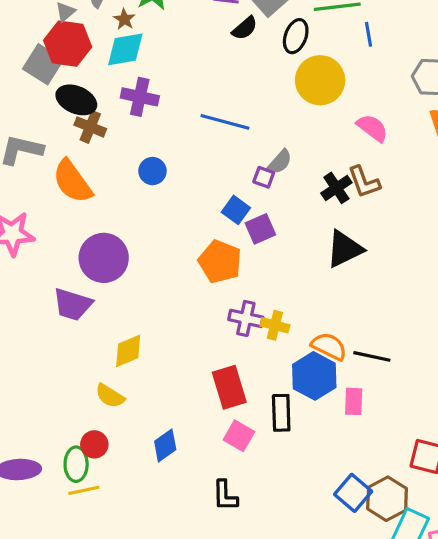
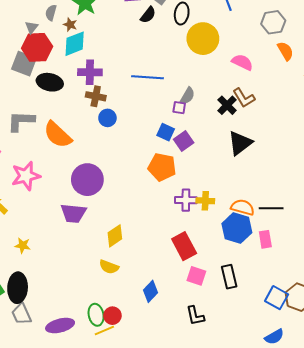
brown cross: (90, 127) -> (96, 96), moved
black rectangle: (281, 413) -> (229, 277), moved
red circle: (94, 444) -> (112, 316), moved

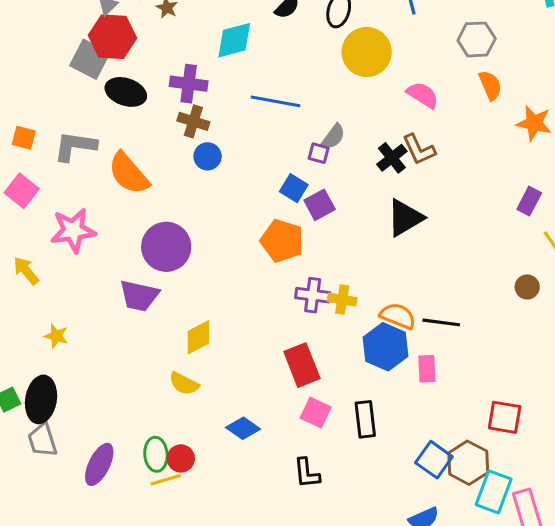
cyan diamond: (75, 44) -> (234, 40), moved
blue diamond: (151, 291) -> (243, 428), turned 75
purple ellipse: (60, 326) -> (99, 464), turned -56

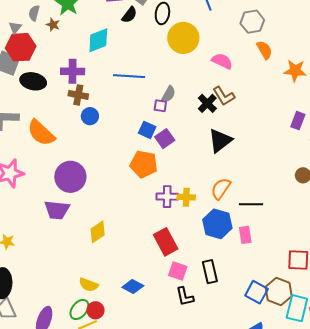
orange semicircle: (398, 316) -> (221, 189), moved, turned -70
yellow semicircle: (184, 384) -> (89, 285), moved
green ellipse: (156, 454) -> (79, 309), turned 50
black L-shape: (307, 473) -> (185, 297), moved

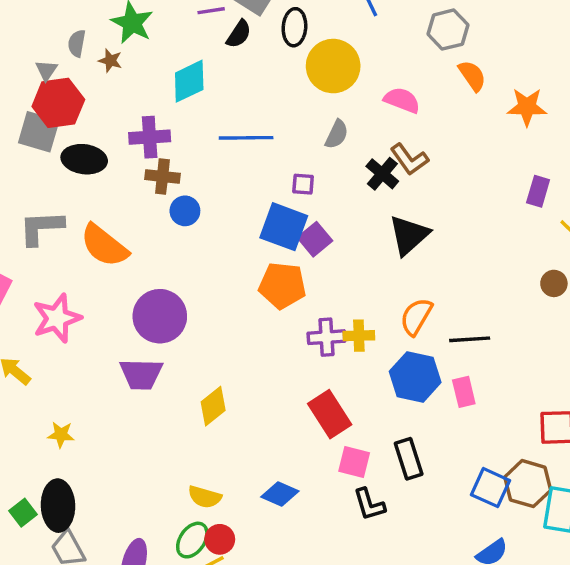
gray semicircle: (169, 94) -> (337, 134), moved
blue square: (147, 130) -> (284, 227), size x1.6

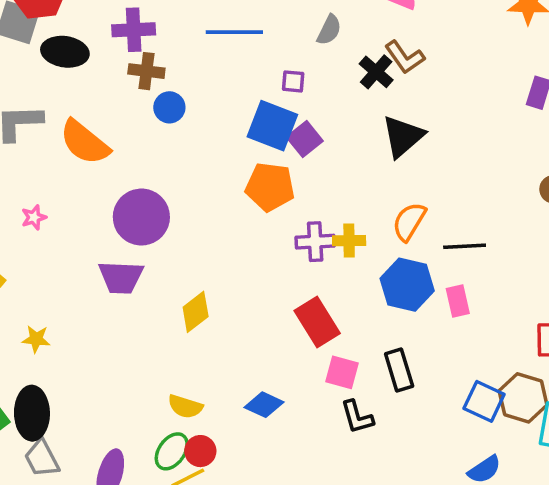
pink star: (57, 318) -> (34, 217), size x0.5

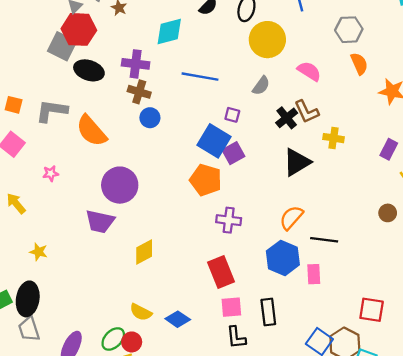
yellow cross: (349, 241) -> (333, 138), moved
pink square: (342, 372) -> (231, 307), turned -30
yellow semicircle: (185, 406) -> (141, 312), moved

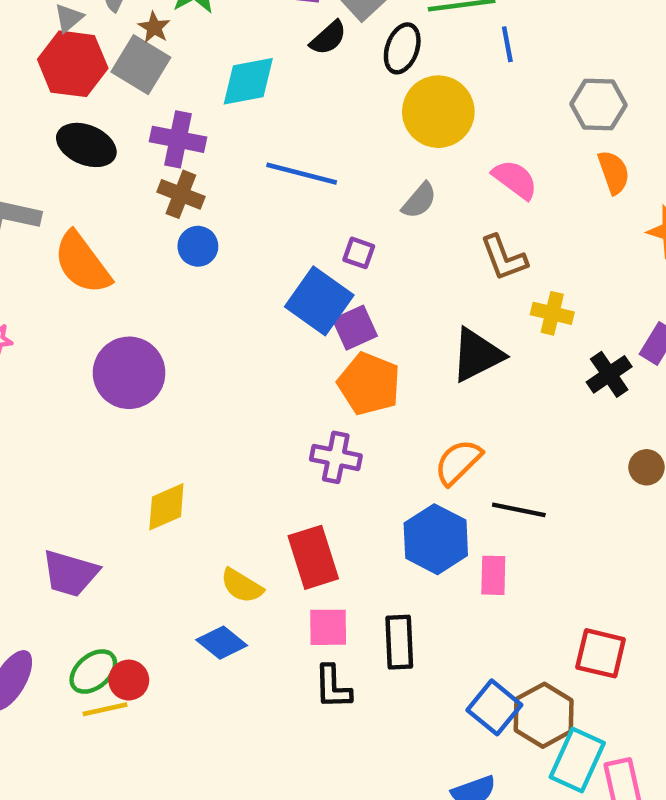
gray square: (62, 46) -> (141, 65), moved
black cross: (287, 118) -> (609, 374), moved
orange pentagon: (206, 180) -> (369, 384), moved
purple trapezoid: (100, 221) -> (70, 573), moved
yellow semicircle: (141, 312) -> (242, 586), moved

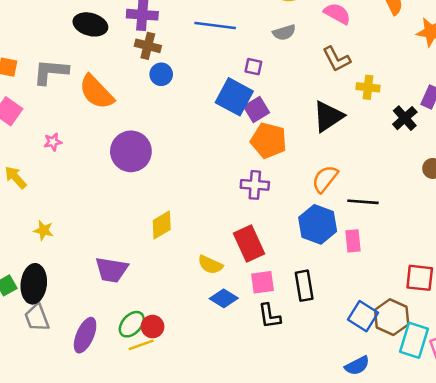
gray semicircle: (419, 201) -> (284, 32), turned 40
blue diamond: (222, 643) -> (224, 298), moved

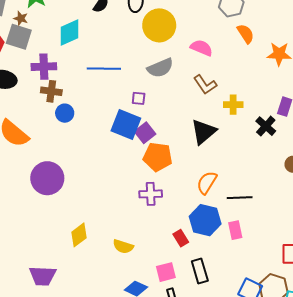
gray semicircle: (284, 32) -> (160, 68), size x1.4
red rectangle: (249, 243) -> (181, 238), moved, size x0.6
yellow semicircle: (210, 265) -> (123, 246), moved

